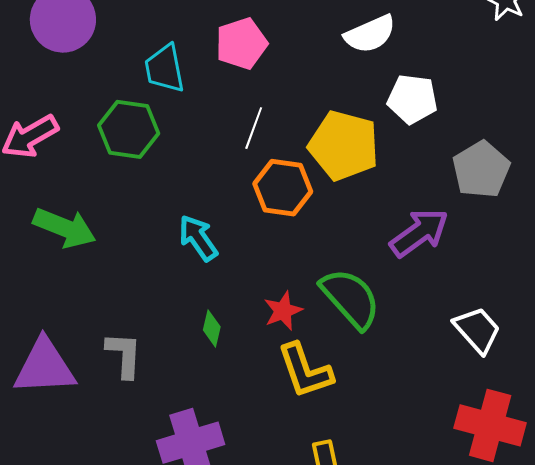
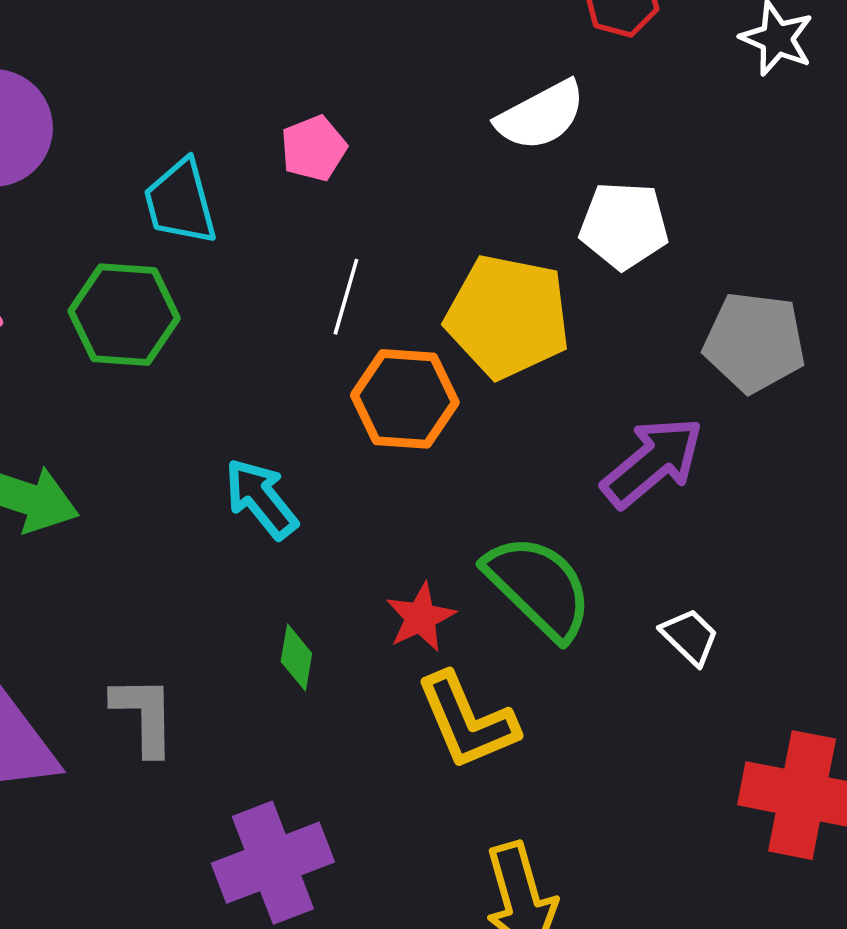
pink pentagon: (241, 44) -> (314, 148), size x0.7
gray pentagon: (481, 170) -> (754, 342), turned -30
white trapezoid: (477, 330) -> (690, 637), moved, size x0.7

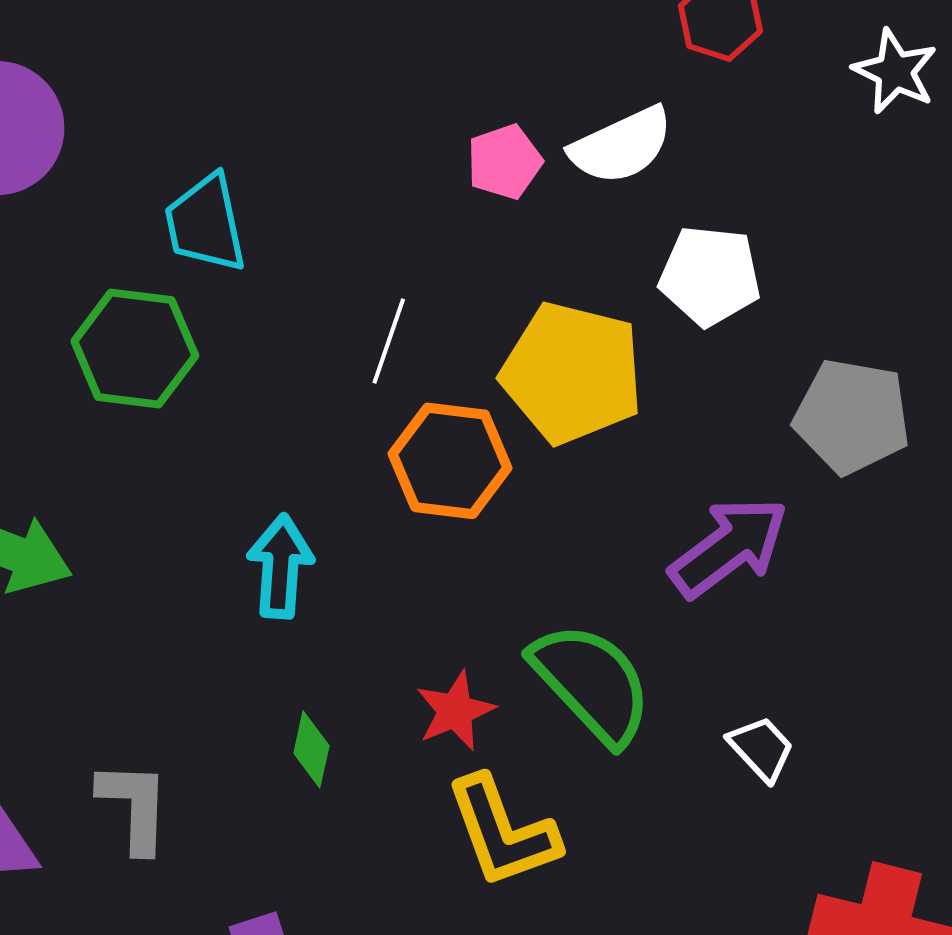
pink pentagon: (314, 148) -> (504, 162), moved
cyan arrow: (261, 499) -> (280, 566), turned 40

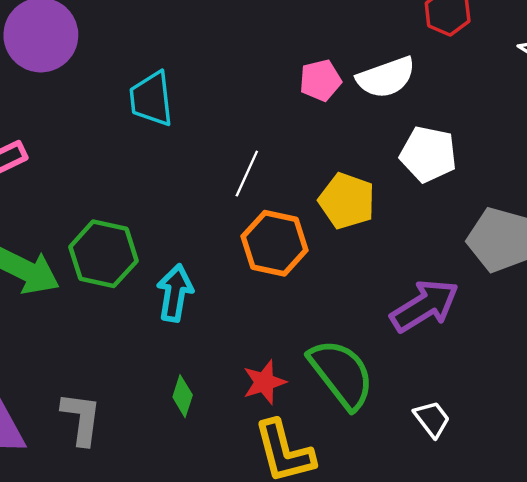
green hexagon: (135, 349) -> (103, 254), moved
yellow pentagon: (572, 373) -> (347, 201), size x0.7

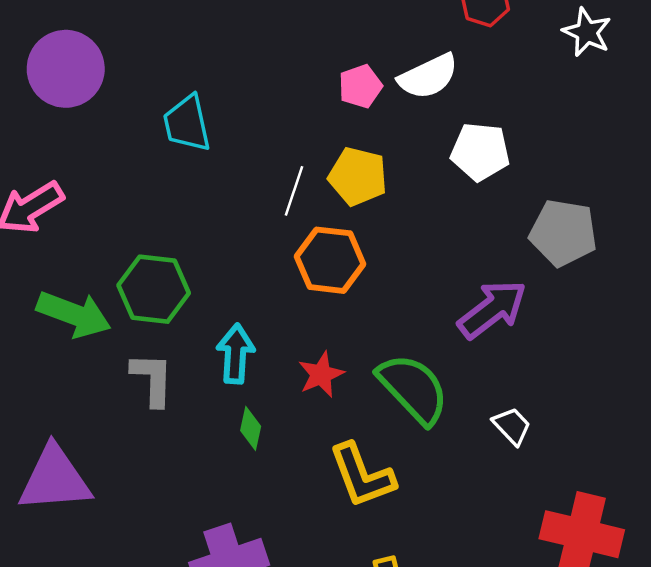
yellow pentagon: (347, 201) -> (358, 176), moved
cyan arrow: (175, 293) -> (235, 354), moved
red star: (264, 382) -> (321, 374), moved
gray L-shape: (81, 418) -> (152, 379), moved

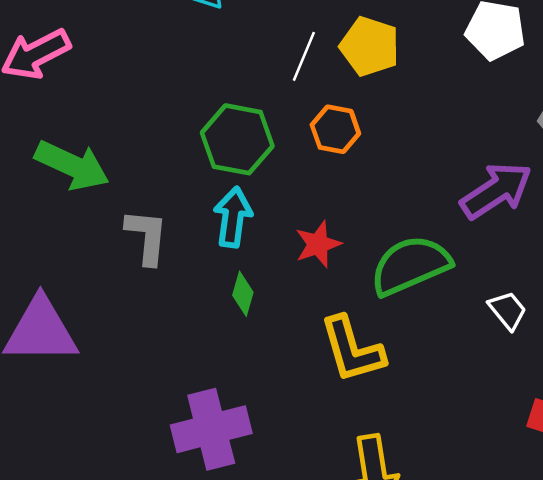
orange hexagon: (330, 260) -> (335, 129), size x0.7
green hexagon: (154, 289) -> (237, 139), moved
green semicircle: (413, 389) -> (410, 265), turned -74

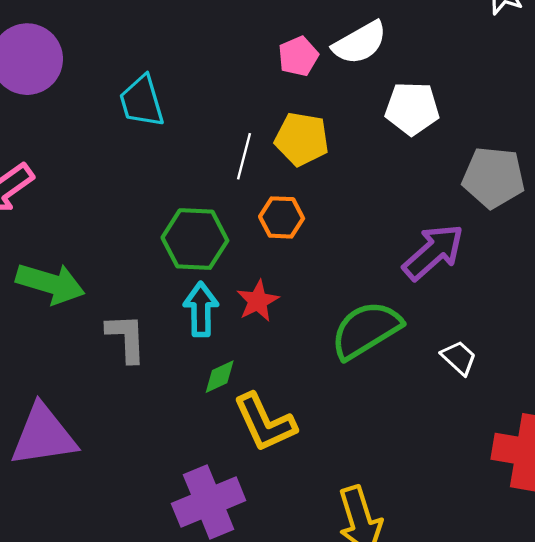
red star: (318, 244) -> (258, 301), moved
green diamond: (243, 294) -> (220, 377), turned 57
yellow L-shape: (352, 349) -> (265, 423), moved

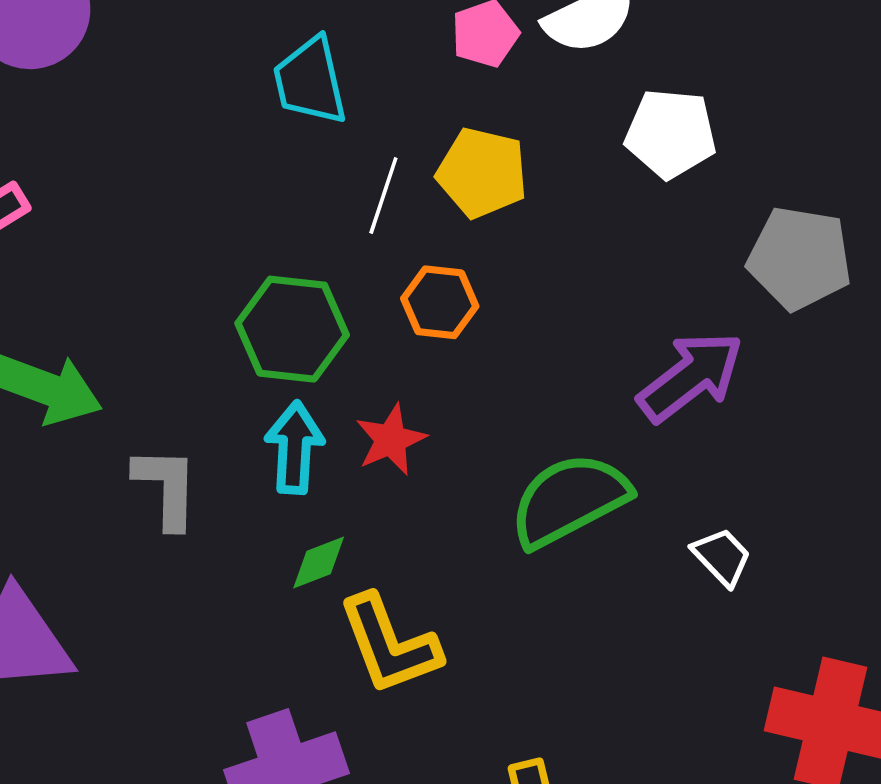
cyan trapezoid: (142, 101) -> (310, 81), moved

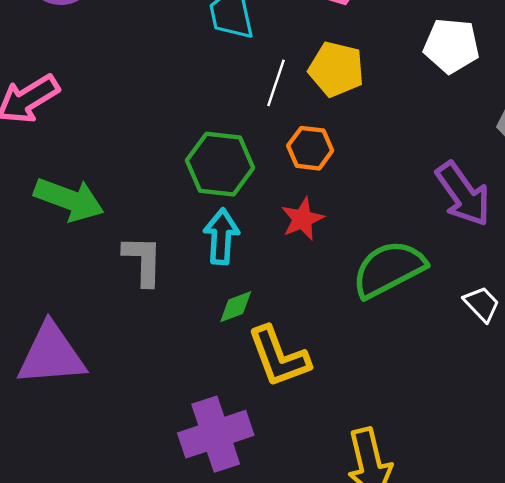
purple arrow: (691, 377) -> (463, 194), turned 92
red star: (391, 440) -> (302, 219), moved

